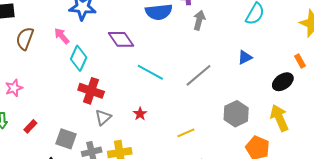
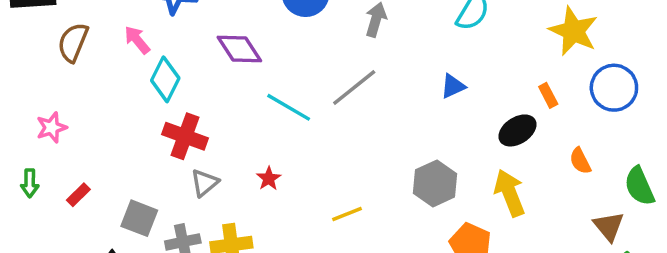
gray line: (198, 75) -> (354, 87), moved

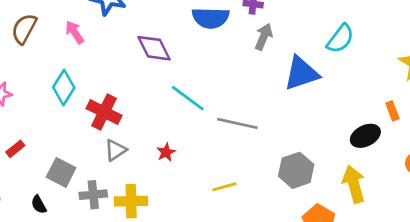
cyan diamond: (165, 79) -> (64, 88), moved
blue triangle: (453, 86) -> (301, 73), moved, size x1.8
gray line: (354, 87) -> (237, 123), moved, turned 45

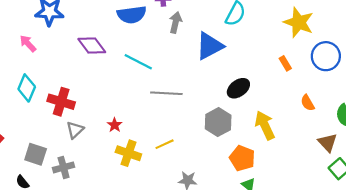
cyan line: (188, 98) -> (138, 62), moved
black ellipse: (365, 136) -> (238, 88), moved
yellow cross: (131, 201) -> (128, 153), moved, turned 30

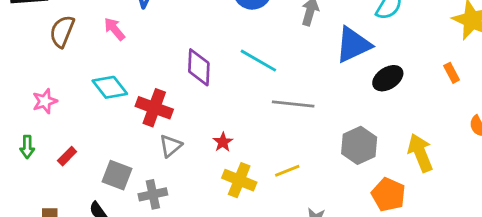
purple diamond: (92, 46) -> (199, 67), moved, turned 36
cyan diamond: (27, 88) -> (110, 87), turned -64
black ellipse: (238, 88) -> (388, 78), moved

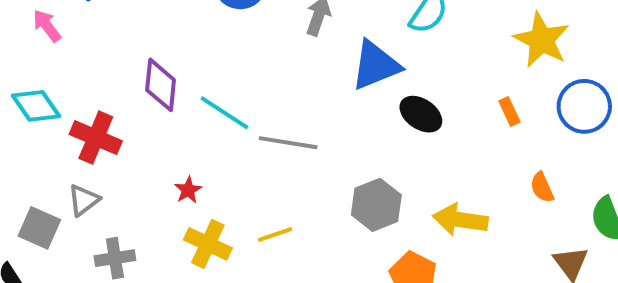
cyan line: (258, 61) -> (224, 113), moved
black ellipse: (388, 78) -> (421, 114), turned 64
gray triangle: (170, 146) -> (84, 200), moved
yellow arrow: (420, 153) -> (460, 220), turned -63
gray cross: (153, 194) -> (115, 258), moved

